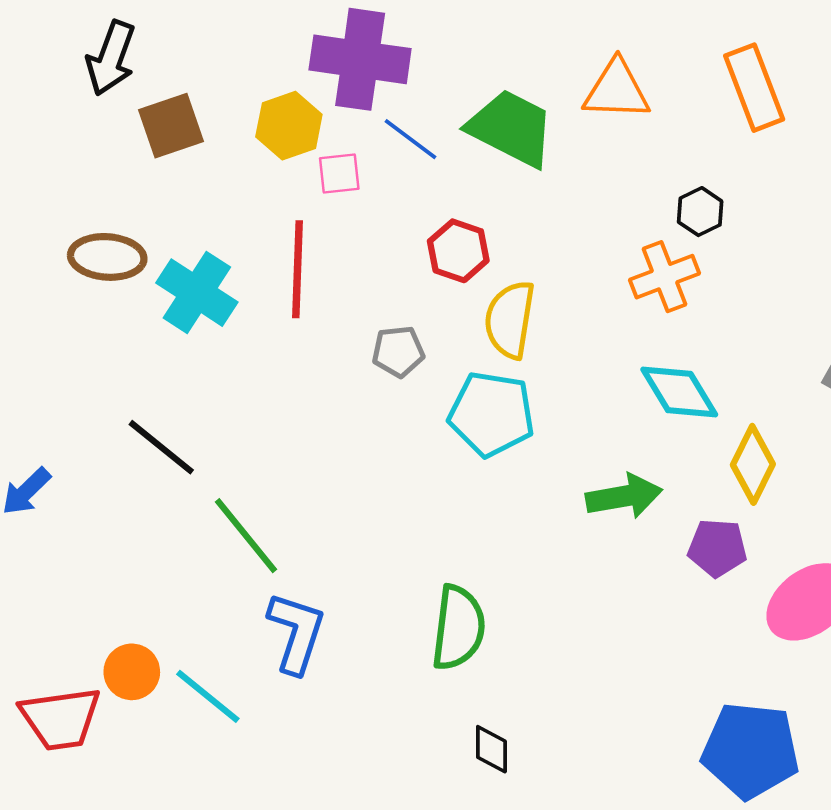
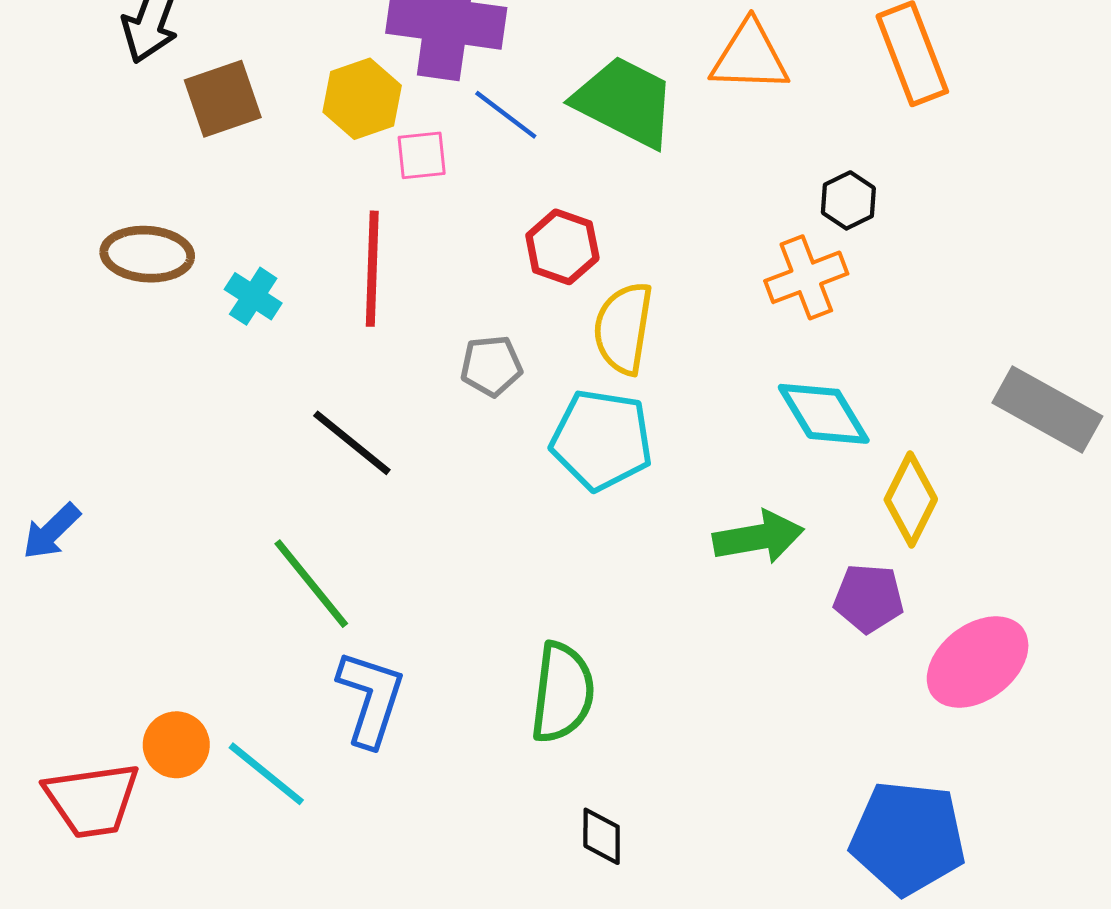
cyan cross: (197, 293) -> (253, 296), size x0.6
black line: (161, 447) -> (352, 443), moved

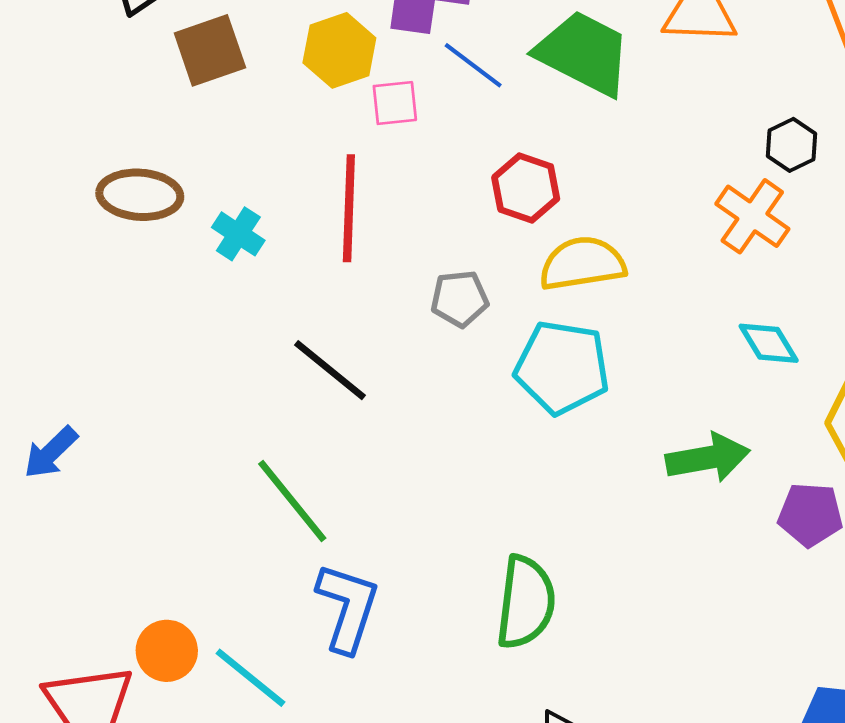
orange cross: (806, 277) -> (752, 216), turned -34
yellow semicircle: (623, 328) -> (582, 264), turned 72
cyan diamond: (824, 414) -> (769, 343), size x0.7

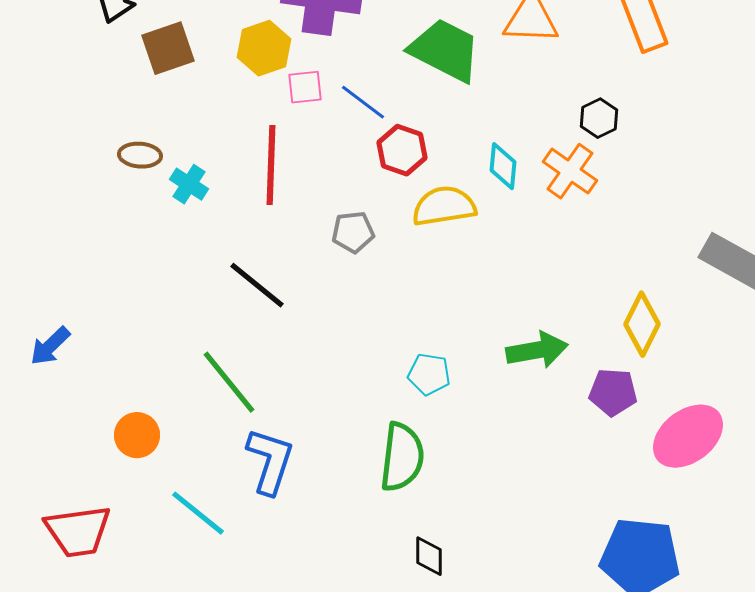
blue line: (473, 65) -> (363, 102), moved
brown ellipse: (140, 195) -> (140, 155), moved, size x0.7
cyan diamond: (769, 343) -> (503, 166), moved, turned 36
cyan pentagon: (562, 367) -> (429, 374), moved, size x0.6
orange circle: (167, 651) -> (137, 435), moved

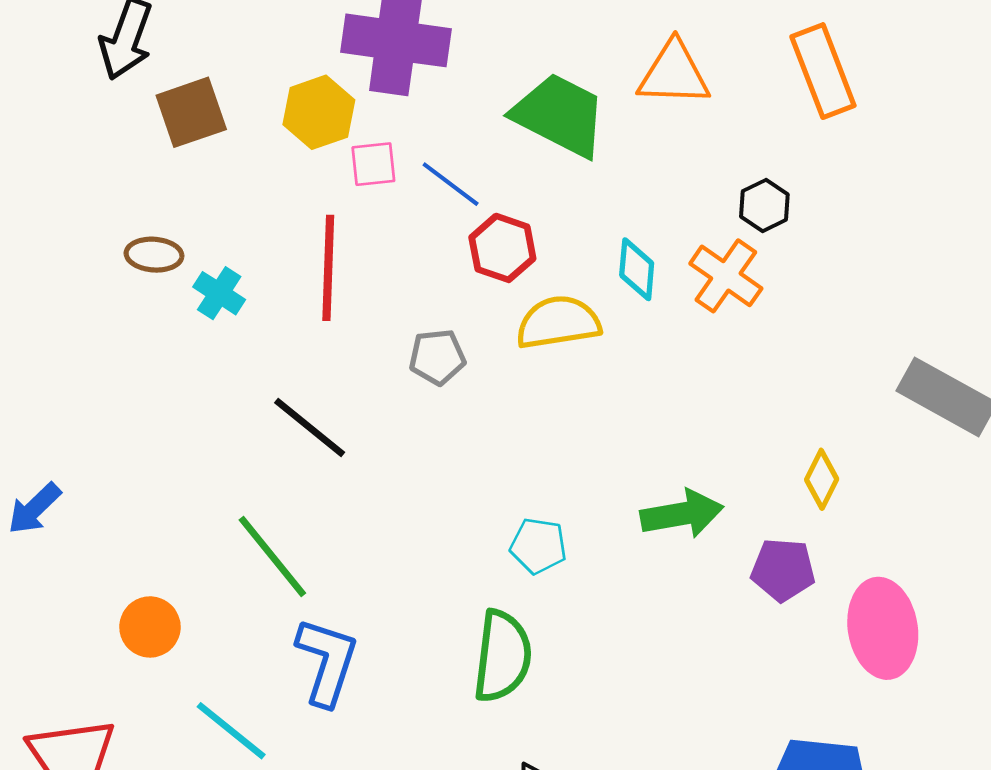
yellow diamond: (642, 324) -> (822, 479), size x0.7
pink ellipse: (688, 436) -> (883, 628), turned -62

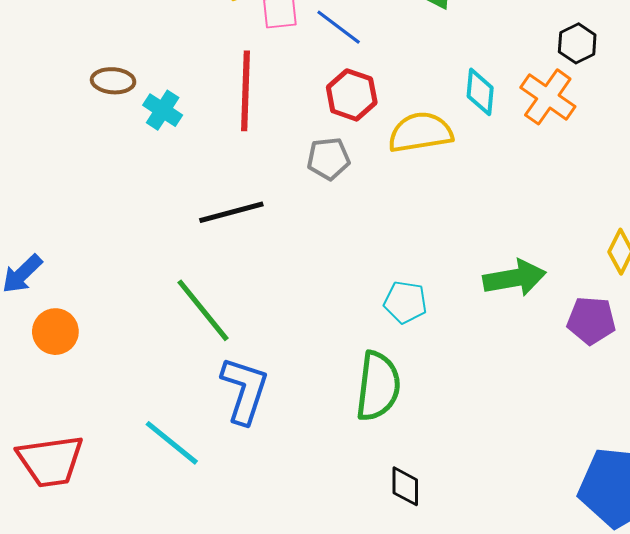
red hexagon: (502, 248) -> (352, 95), moved
black line: (310, 427) -> (231, 212), turned -54
orange circle: (150, 627) -> (55, 332), moved

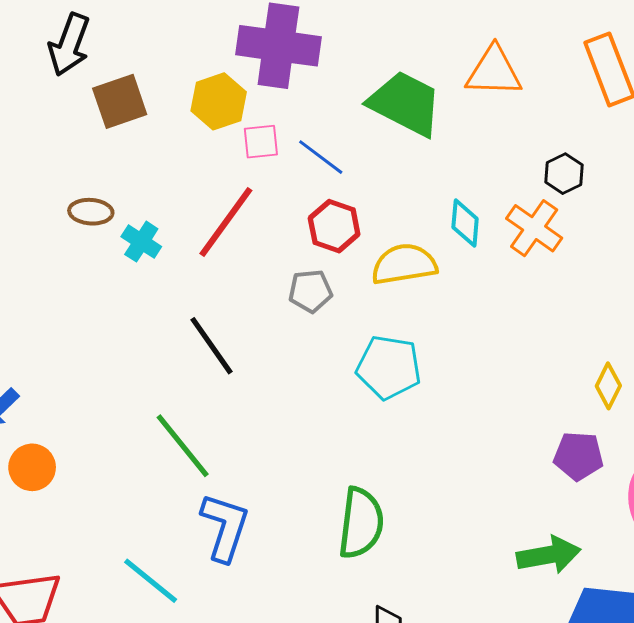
red line: (246, 91) -> (226, 222), turned 34
black line: (231, 212) -> (211, 346), turned 70
green arrow: (514, 278) -> (549, 555), moved
cyan pentagon: (405, 302) -> (389, 367), moved, size x1.5

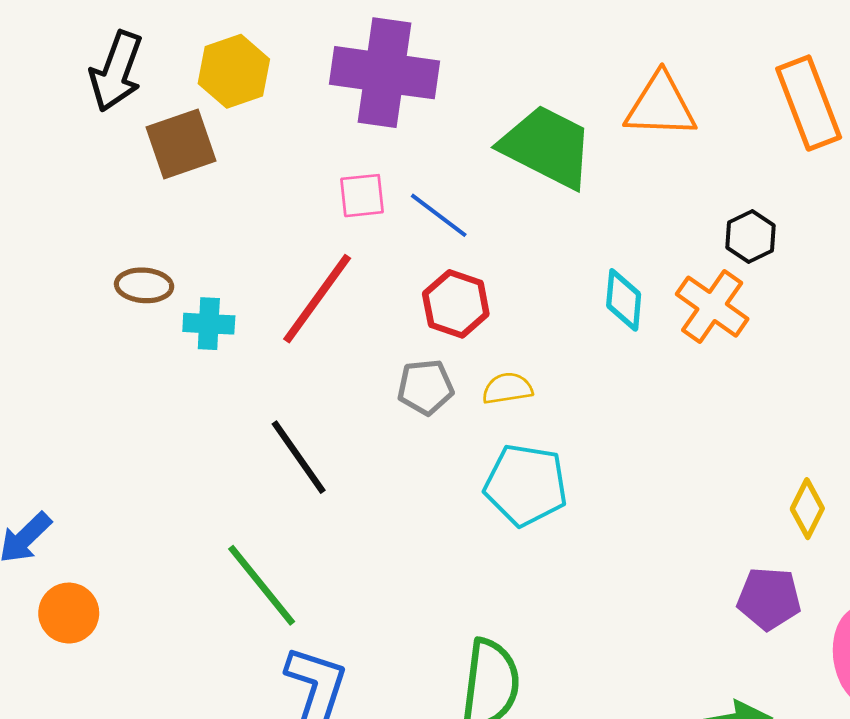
yellow hexagon: (219, 101) -> (234, 71), moved
cyan cross: (141, 242) -> (209, 324), turned -30
yellow semicircle: (404, 264) -> (507, 388), moved, size x0.6

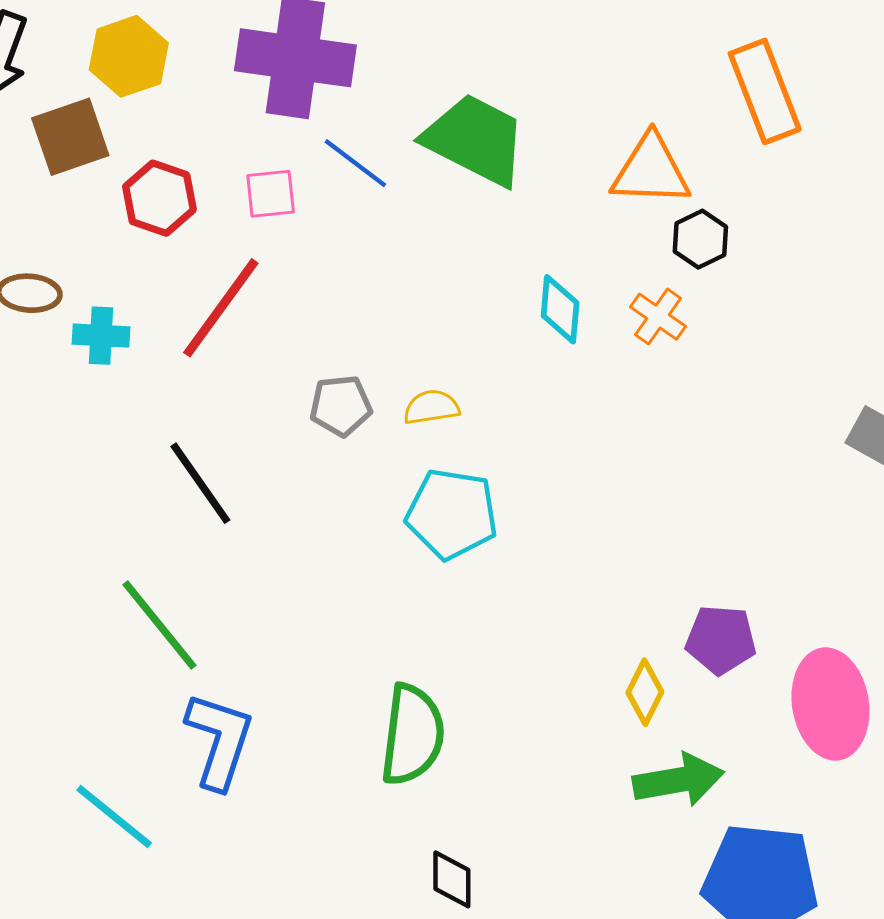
orange triangle: (661, 106) -> (651, 170), moved
blue line: (439, 215) -> (355, 163), moved
red hexagon: (456, 304) -> (159, 198), moved
orange cross: (712, 307) -> (658, 317), size x0.7
yellow diamond: (807, 509) -> (645, 692), moved

